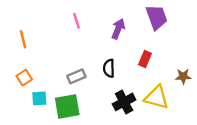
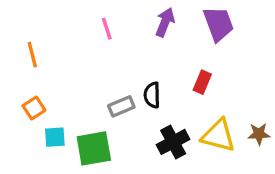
purple arrow: (118, 29) -> (165, 22), moved
gray rectangle: (76, 76) -> (121, 106), moved
brown star: (183, 76) -> (259, 134), moved

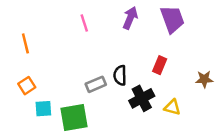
brown star: (259, 134) -> (204, 79), moved
yellow triangle: (218, 136) -> (172, 107), size x0.6
black cross: (173, 142) -> (142, 98), moved

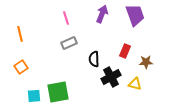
brown star: (204, 79) -> (146, 62), moved
gray rectangle: (96, 84) -> (69, 43), moved
cyan square: (43, 109) -> (34, 96), moved

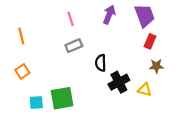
red rectangle: (125, 51) -> (150, 41), moved

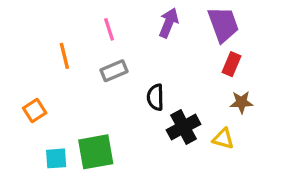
orange line: (21, 36) -> (64, 56), moved

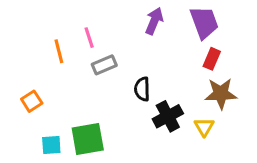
pink line: (109, 29) -> (89, 38), moved
brown star: (241, 102) -> (221, 94), size x1.5
yellow triangle: (223, 139) -> (204, 127), turned 45

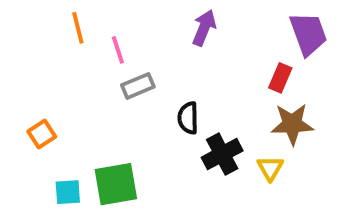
purple trapezoid: (204, 22) -> (308, 34), moved
orange line: (59, 51) -> (78, 28), moved

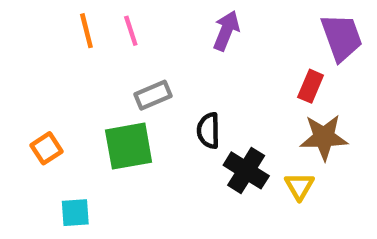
pink line: (118, 50) -> (131, 31), moved
black cross: (222, 154) -> (246, 170), turned -30
green square: (116, 184) -> (129, 146), moved

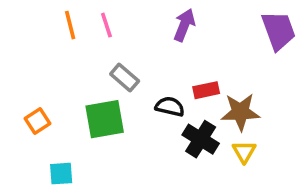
red rectangle: (311, 86) -> (206, 90), moved, turned 55
gray rectangle: (153, 95) -> (125, 78), turned 64
black semicircle: (208, 131) -> (170, 107), turned 104
brown star: (324, 137) -> (240, 112), moved

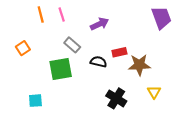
purple arrow: (184, 25) -> (99, 24), moved, turned 42
orange square: (38, 121) -> (23, 48), moved
black cross: (201, 139) -> (116, 98), moved
yellow triangle: (244, 152) -> (154, 92), moved

